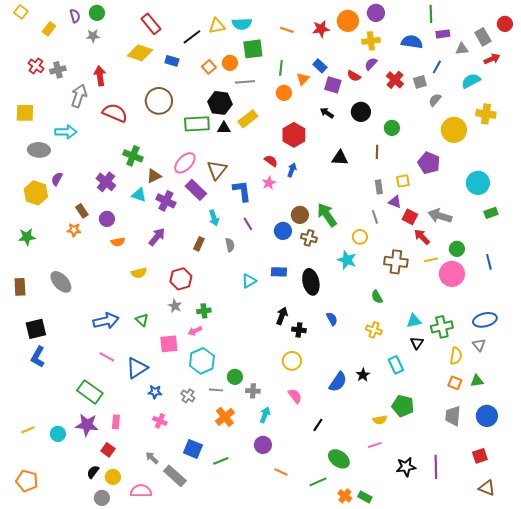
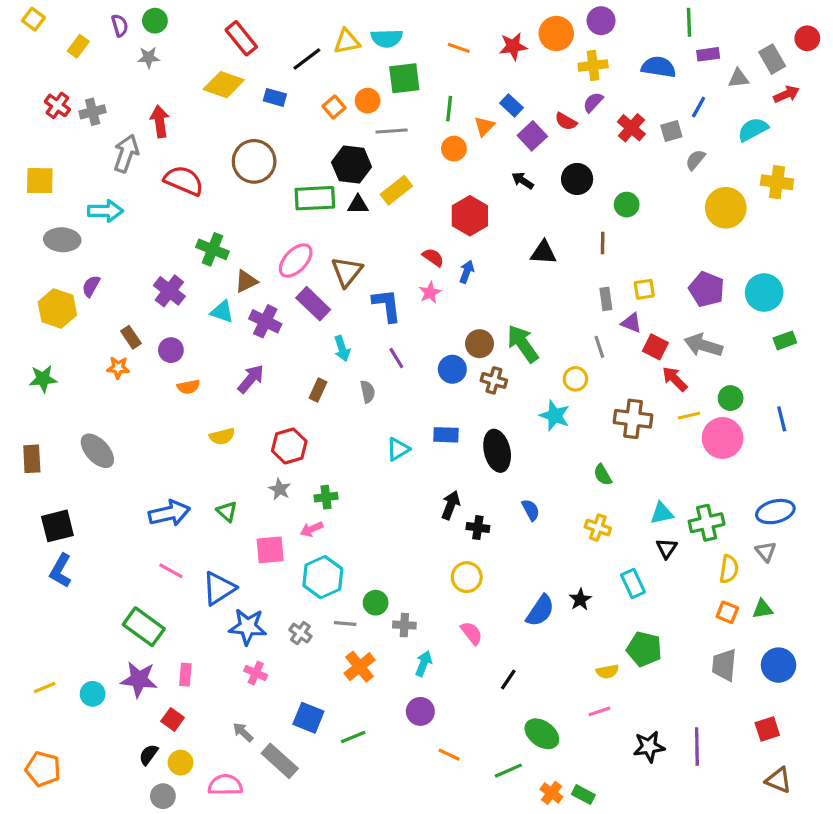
purple square: (333, 85) -> (532, 136), turned 30
purple pentagon: (429, 163) -> (707, 289), moved
blue star: (155, 392) -> (248, 627), size x1.6

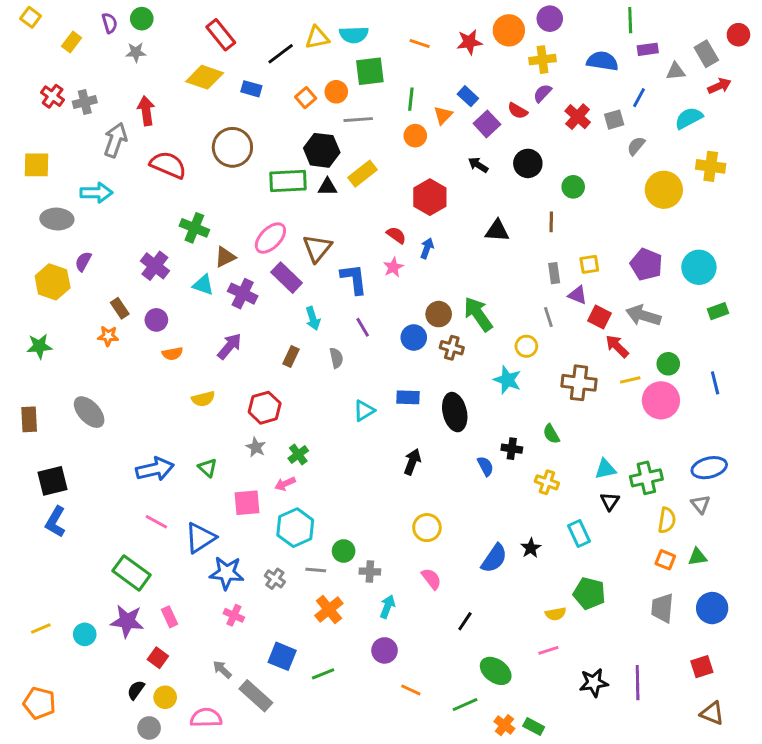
green cross: (326, 497) -> (298, 454), turned -30
black cross: (478, 528) -> (512, 449), moved
pink rectangle: (185, 675) -> (170, 617), turned -30

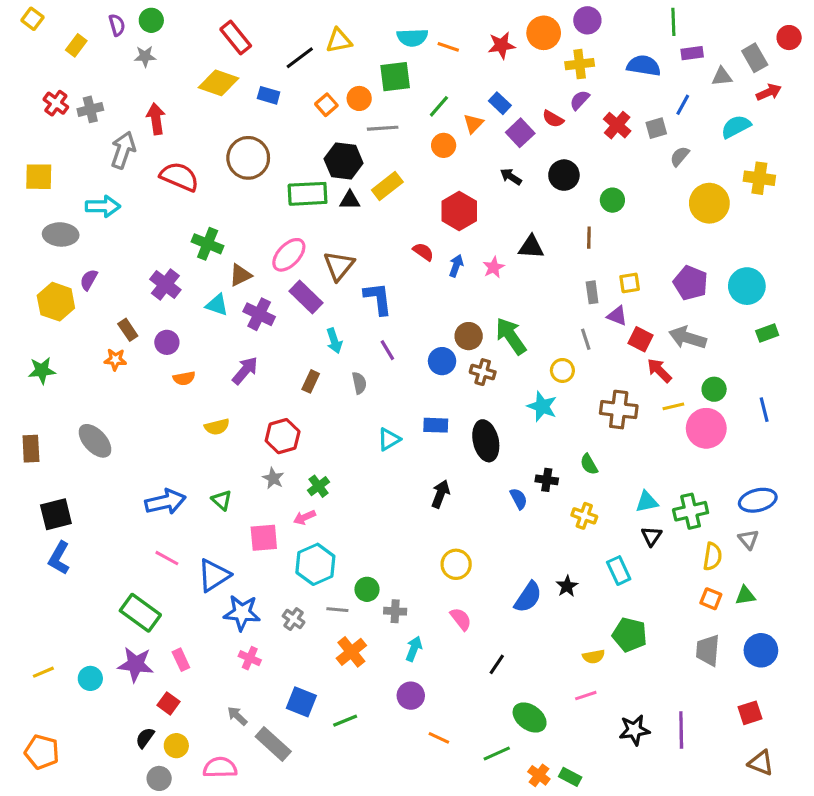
cyan semicircle: (354, 35) -> (412, 38), moved
green line: (411, 99) -> (439, 106), turned 35
pink star: (393, 267) -> (494, 267), moved

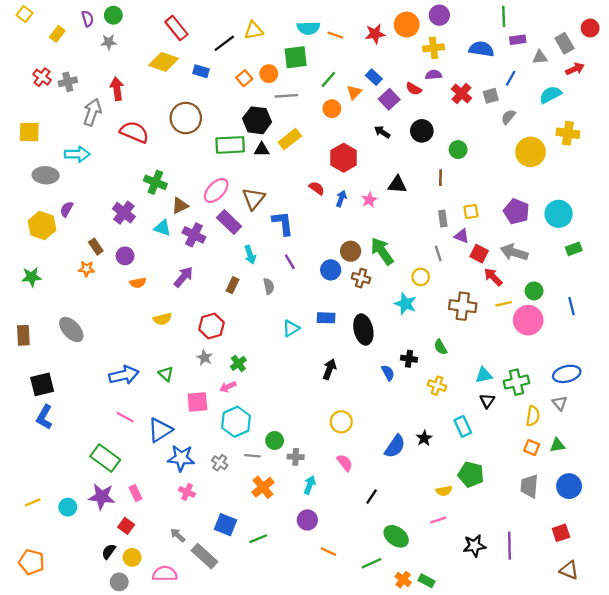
purple semicircle: (580, 100) -> (434, 75), turned 42

